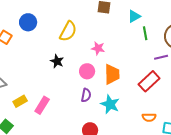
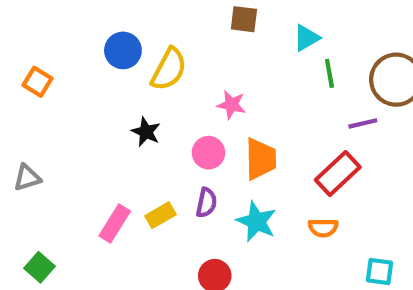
blue circle: (28, 22) -> (123, 50), moved
yellow rectangle: (20, 101) -> (161, 215), moved
orange semicircle: (149, 117) -> (323, 228), moved

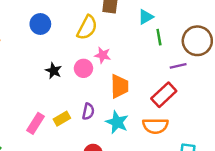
yellow semicircle: (169, 69) -> (87, 28), moved
pink circle: (208, 153) -> (83, 68), moved
orange semicircle: (323, 228) -> (155, 126), size x1.5

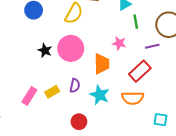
pink star: (103, 55) -> (119, 43), moved
pink circle: (83, 68) -> (71, 48), size x1.6

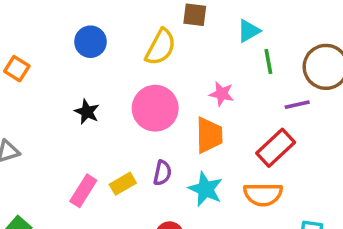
pink star: (119, 43) -> (222, 94), moved
black star: (45, 50) -> (87, 112), moved

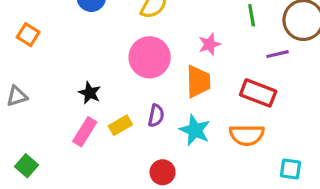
orange square: (17, 69) -> (28, 35), moved
pink star: (222, 94) -> (209, 44), turned -30
black star: (87, 112) -> (90, 93), moved
red rectangle: (276, 148) -> (258, 93), turned 64

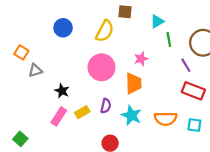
purple line: (277, 54) -> (186, 65), turned 72
red rectangle: (258, 93) -> (193, 91), moved
gray triangle: (17, 96) -> (35, 71), moved
cyan square: (290, 169) -> (194, 125), moved

